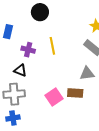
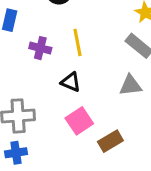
black triangle: (20, 70) -> (71, 82), moved
brown rectangle: (75, 93) -> (110, 141), moved, turned -35

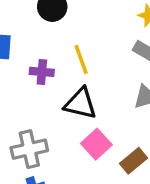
black triangle: (71, 82) -> (80, 104), size x1.5

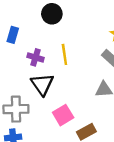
black triangle: (80, 104) -> (42, 84), moved, turned 30

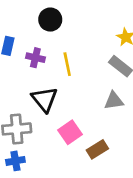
purple cross: (36, 57) -> (35, 58), moved

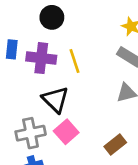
purple cross: (35, 58) -> (41, 58), size x1.5
pink square: (70, 132) -> (66, 132), moved

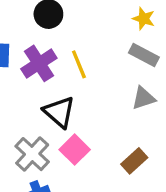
purple cross: (41, 58) -> (39, 63), turned -36
gray cross: (31, 133) -> (32, 154), turned -32

